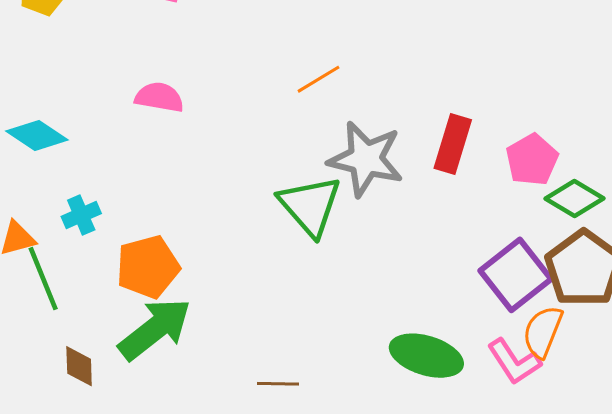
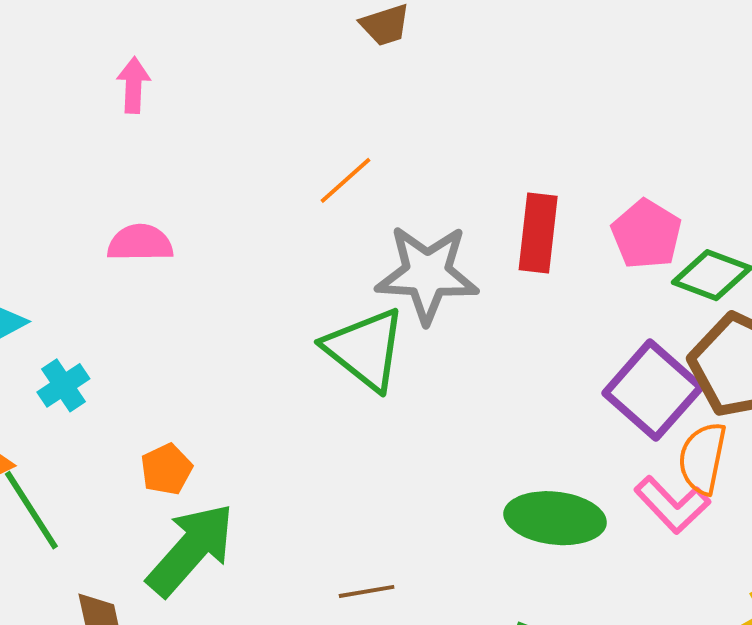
cyan cross: (81, 215) -> (63, 385), moved
orange pentagon: (148, 267) -> (166, 469), size x0.6

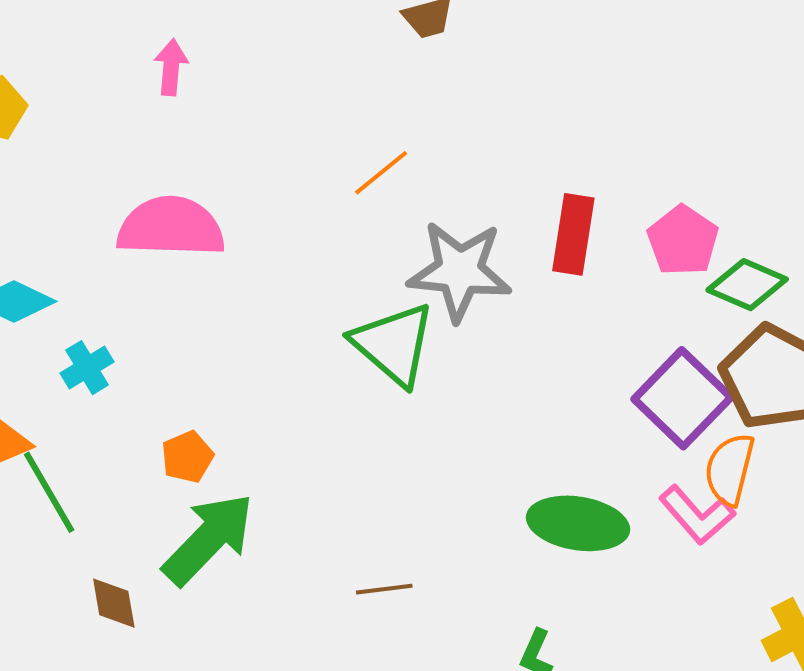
pink semicircle: (140, 243) -> (171, 227), size x1.6

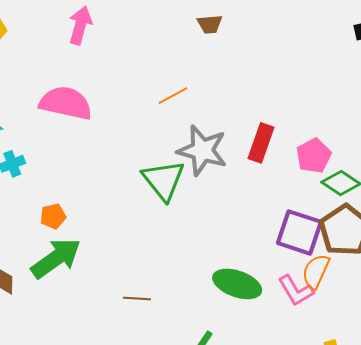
pink arrow: (171, 67) -> (80, 25), size x1.4
purple square: (683, 398) -> (299, 232), turned -36

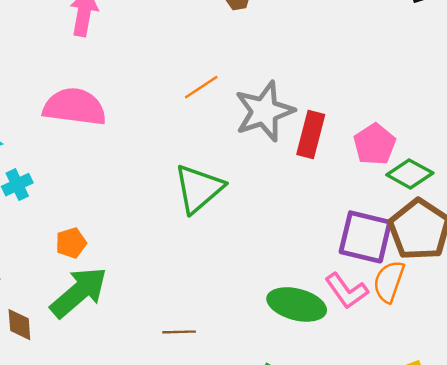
gray star: (202, 150) -> (264, 111), moved, turned -30
green triangle: (164, 180) -> (199, 189), turned 33
pink L-shape: (296, 291) -> (347, 291), moved

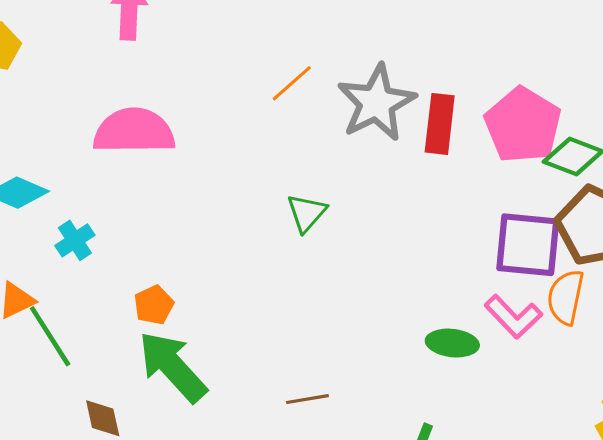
pink pentagon: (375, 144) -> (523, 125), size x1.4
green triangle: (199, 189) -> (307, 213), size x0.6
green arrow: (79, 292) -> (173, 367), turned -84
green ellipse: (297, 304) -> (452, 343), size x0.7

